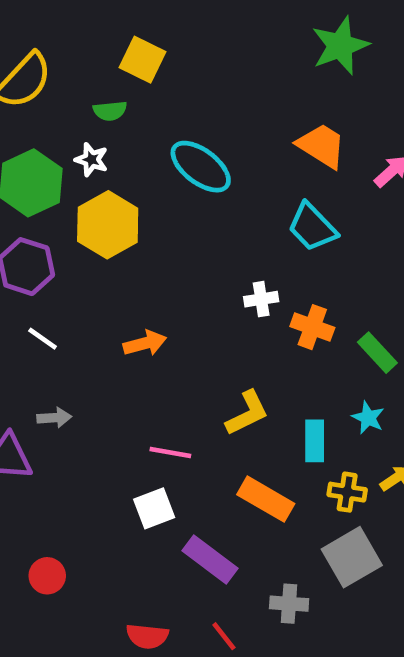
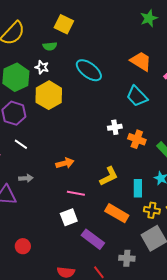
green star: (340, 46) -> (149, 18), size x0.7
orange arrow: (145, 343) -> (65, 163), moved

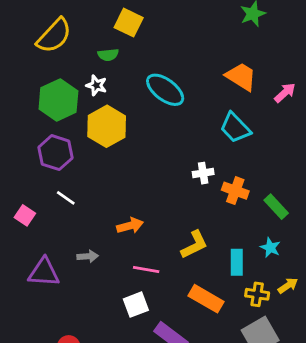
gray arrow: (26, 178) -> (88, 256), moved

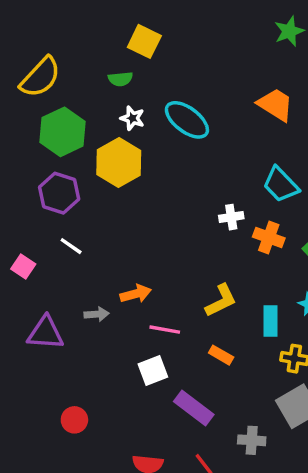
yellow semicircle: (54, 36) -> (40, 77), moved
white star: (96, 85) -> (132, 118), moved
cyan trapezoid: (235, 128) -> (281, 185), moved
orange arrow: (130, 226) -> (136, 294), moved
orange rectangle: (206, 299) -> (221, 355), moved, size x0.6

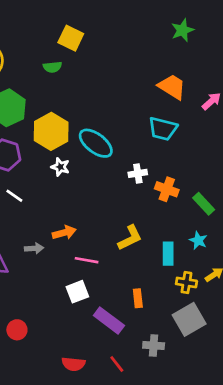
white star: (132, 118) -> (60, 167), moved
cyan ellipse: (187, 120) -> (96, 143), moved
cyan trapezoid: (281, 185) -> (163, 129), moved, turned -32
orange rectangle: (221, 355) -> (138, 298), moved, turned 54

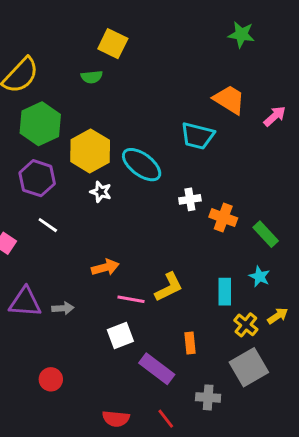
green star: (183, 30) -> (241, 35), turned 30
cyan trapezoid: (163, 129) -> (198, 136), moved
yellow L-shape: (130, 238) -> (169, 287), moved
gray arrow: (34, 248) -> (63, 308), moved
yellow cross: (186, 282) -> (246, 325), turned 30

